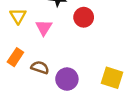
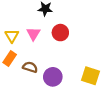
yellow triangle: (18, 16) -> (12, 36), moved
red circle: (84, 17) -> (60, 33), moved

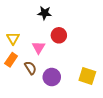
pink triangle: (33, 34) -> (39, 48), moved
brown semicircle: (30, 67) -> (30, 68), turned 40

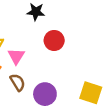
pink triangle: (39, 48) -> (16, 56), moved

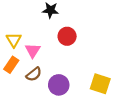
brown semicircle: (18, 82) -> (34, 74), turned 84

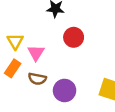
brown semicircle: (34, 74) -> (37, 79), turned 49

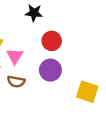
purple circle: (65, 90) -> (50, 70), moved

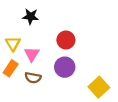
black star: (34, 13) -> (31, 16), moved
yellow square: (87, 92) -> (99, 87), turned 30

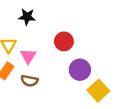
purple circle: (65, 67) -> (80, 70), moved

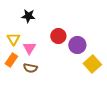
purple circle: (80, 70) -> (77, 45), moved
yellow square: (98, 91) -> (92, 64), moved

